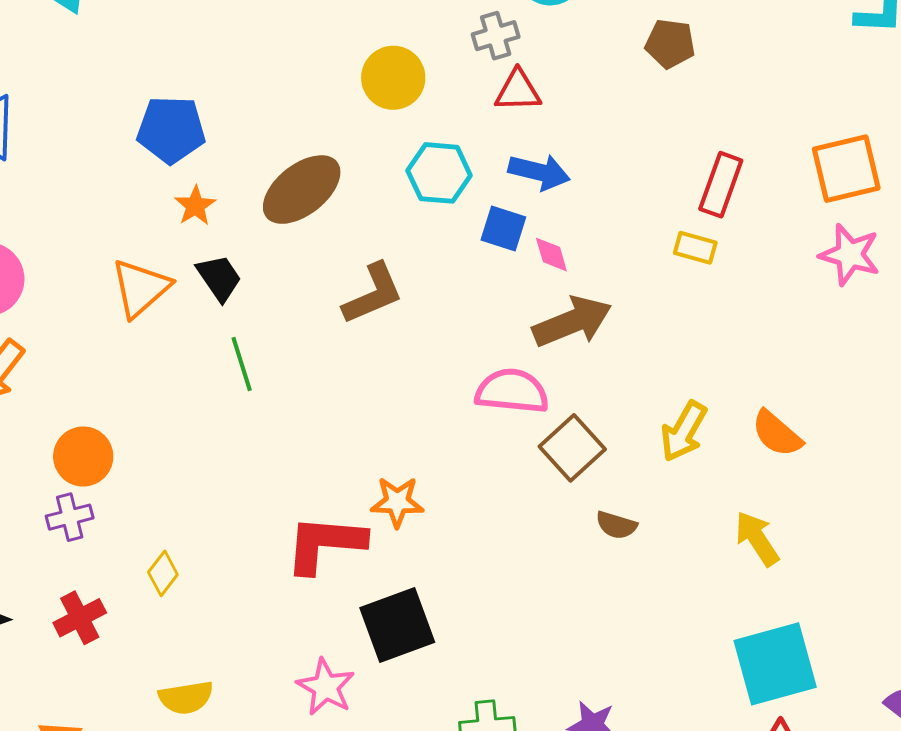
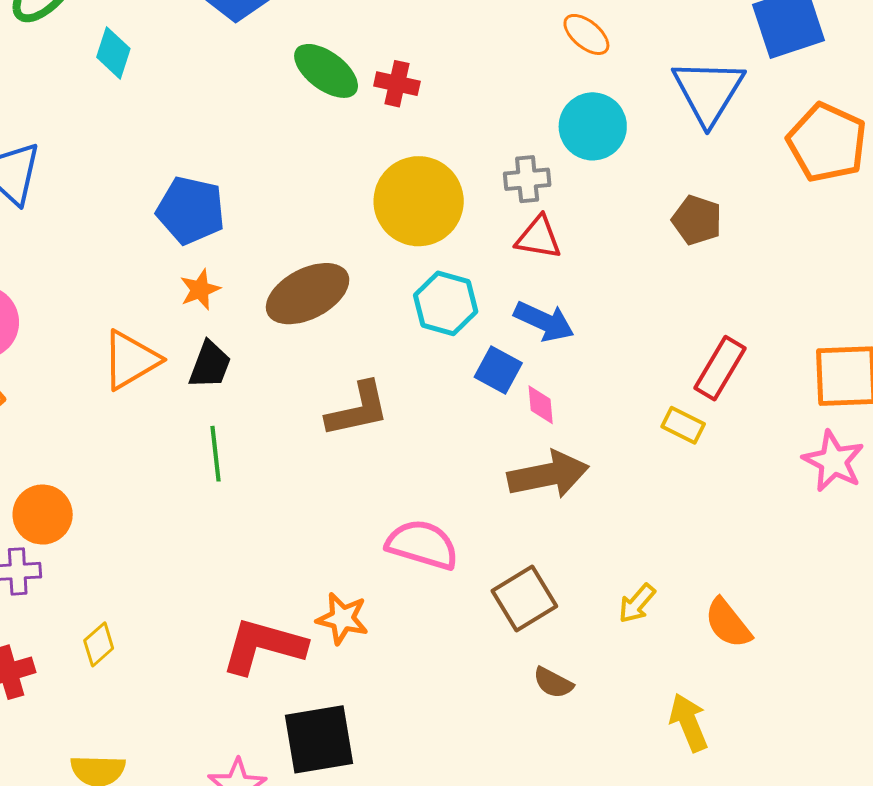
yellow circle: (393, 78) -> (419, 201), size x1.4
black trapezoid: (219, 278) -> (210, 365), turned 44
pink semicircle: (512, 391) -> (422, 545), moved
yellow arrow: (684, 431) -> (637, 603), size x0.7

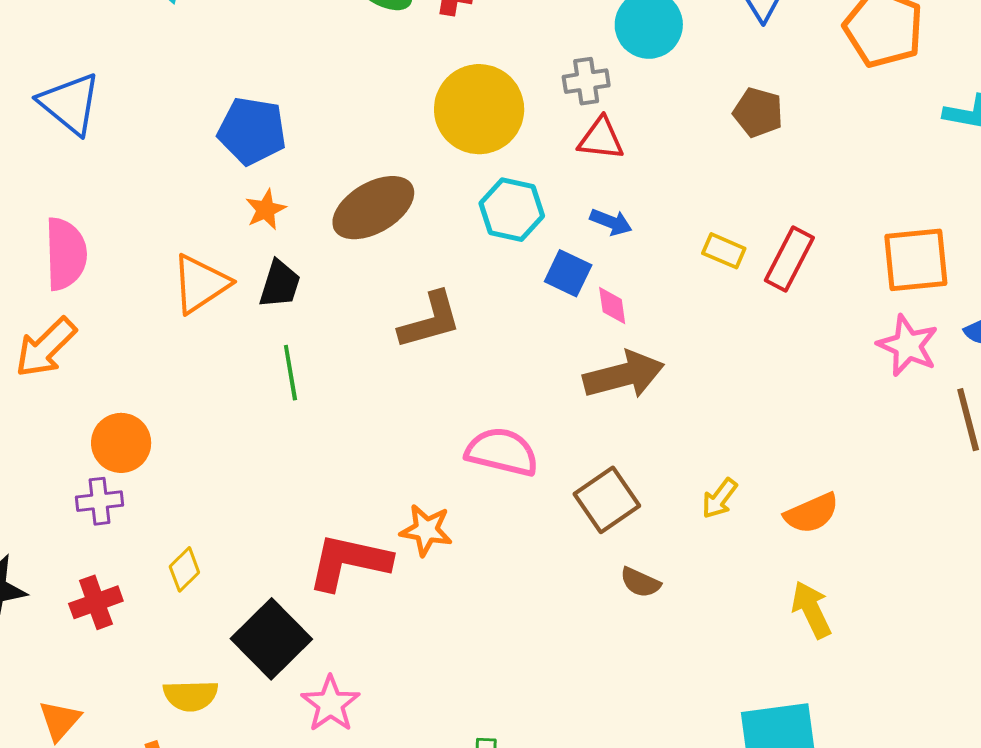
blue arrow: (544, 321) -> (611, 222), size x0.7
yellow rectangle: (683, 425) -> (724, 251), moved
orange semicircle: (728, 623) -> (812, 513), turned -72
yellow arrow: (689, 722) -> (811, 610), moved
black square: (319, 739) -> (271, 639), moved, turned -32

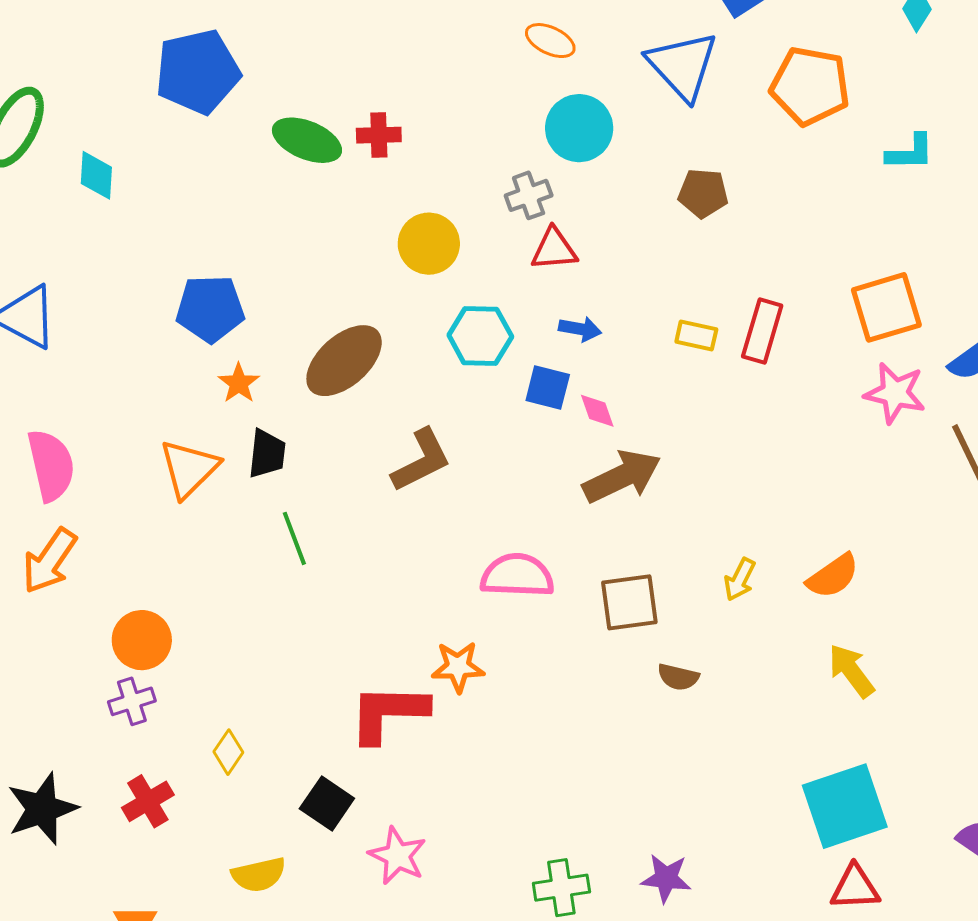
yellow circle: (479, 109) -> (429, 244), size x0.7
brown square: (607, 500) -> (629, 602), turned 38
black square: (271, 639) -> (327, 804), size x0.7

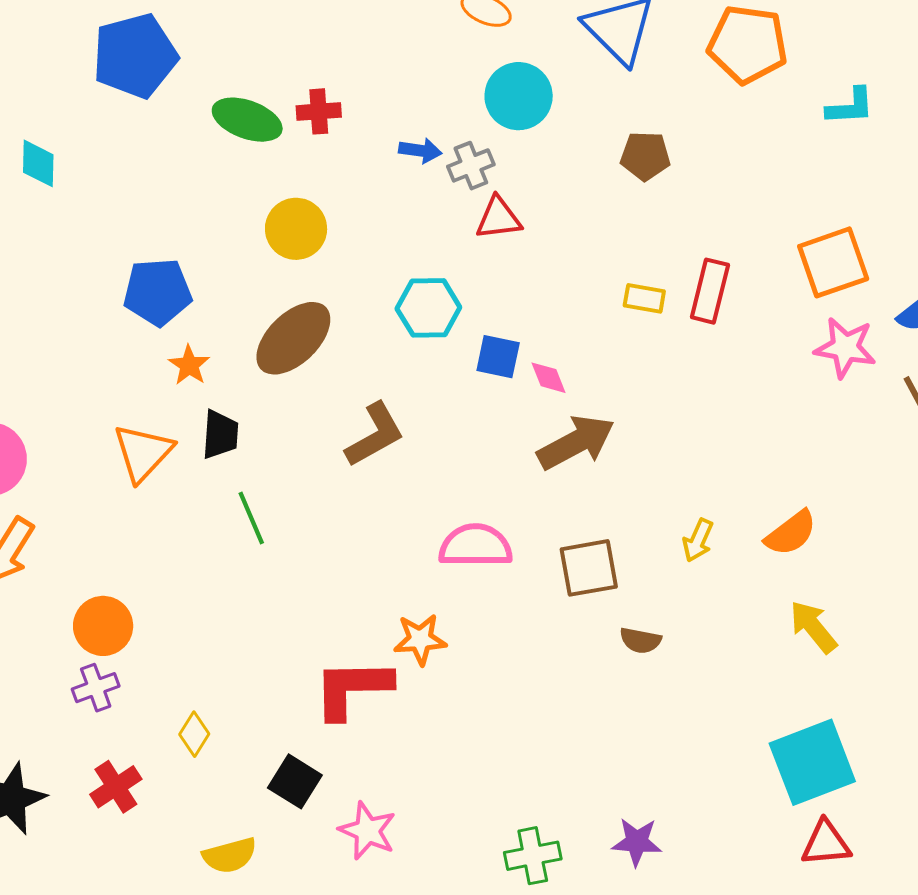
yellow circle: (429, 244) -> (296, 229), moved
blue arrow: (580, 329) -> (420, 151), moved

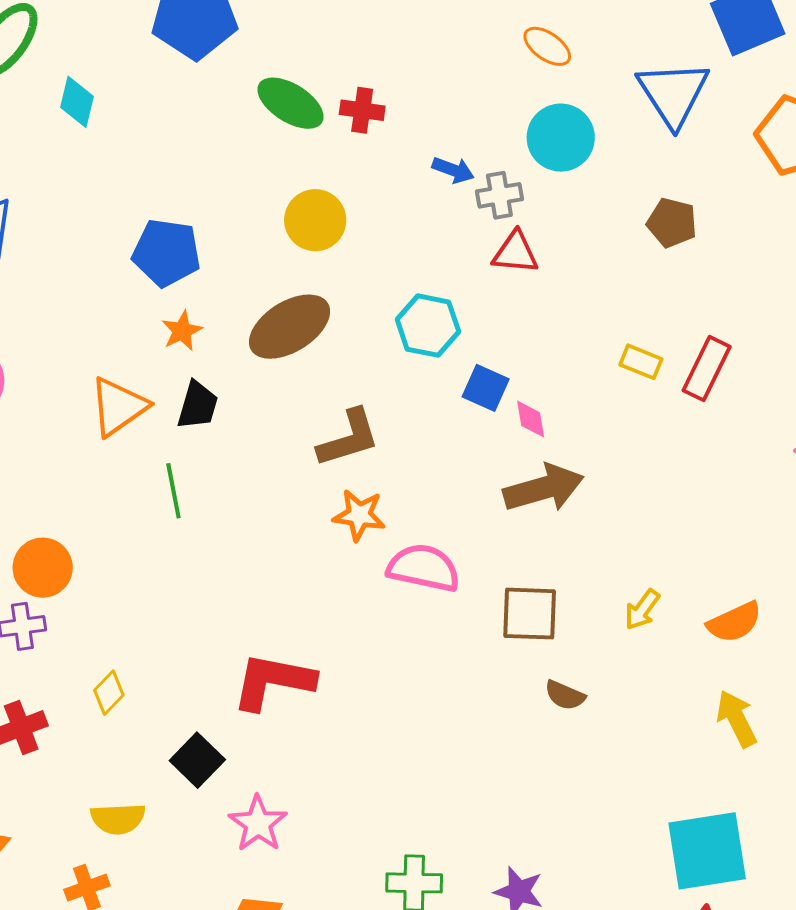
green line: (251, 518) -> (173, 491), moved
orange star: (420, 639) -> (359, 515), moved

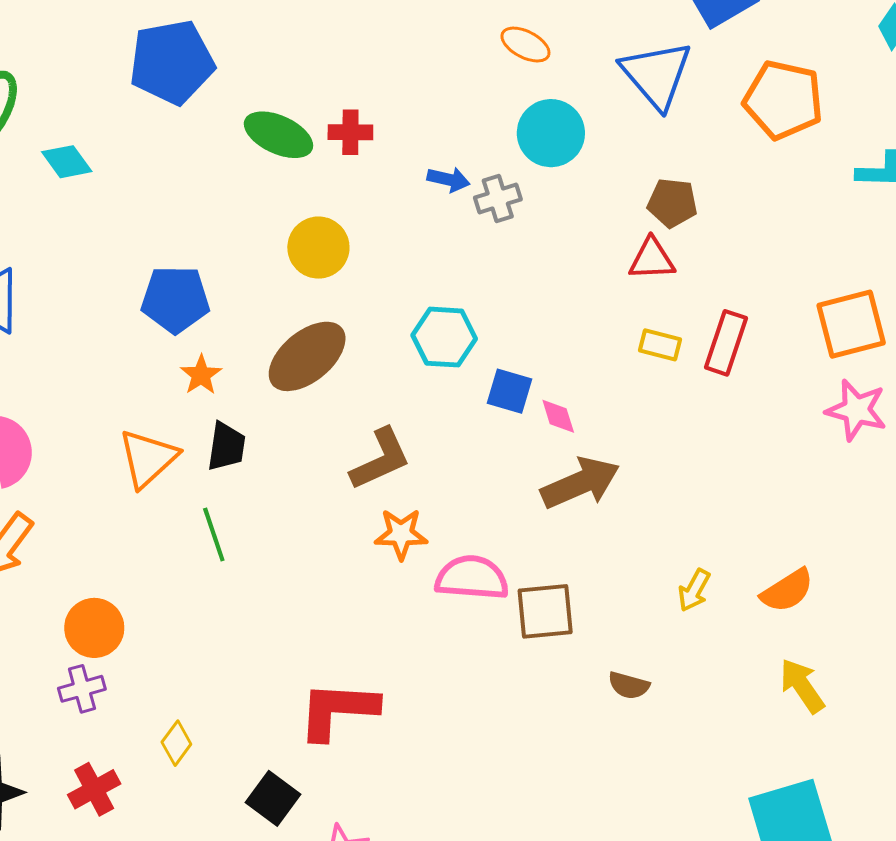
cyan diamond: (77, 102) -> (67, 162), turned -42
red triangle: (515, 253) -> (652, 259), moved
brown square: (530, 614) -> (545, 611), moved

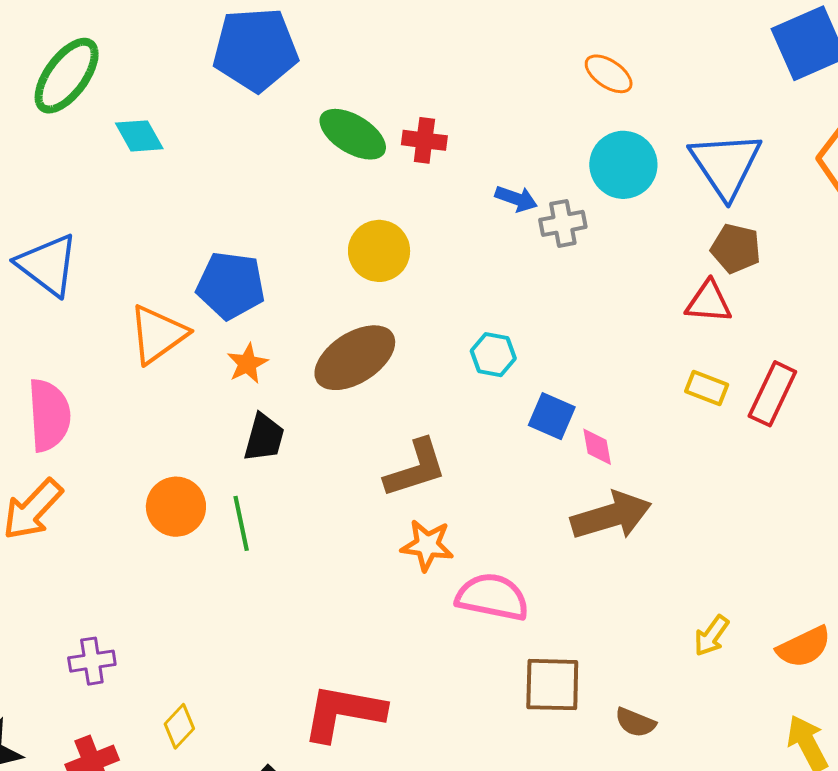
blue triangle: (657, 75) -> (726, 165), moved
cyan hexagon: (444, 337) -> (493, 355), size x0.7
orange triangle: (148, 458) -> (158, 334), moved
brown square: (545, 611) -> (552, 685), moved
orange circle: (94, 628) -> (176, 507), moved

